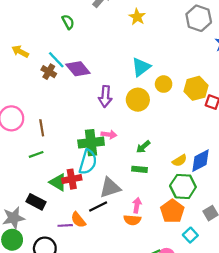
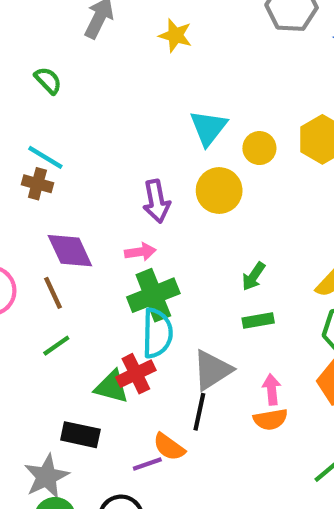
purple diamond: (78, 69) -> (70, 251), moved, turned 30
pink arrow: (109, 135) -> (140, 252), moved
black line: (98, 207) -> (199, 412), turned -36

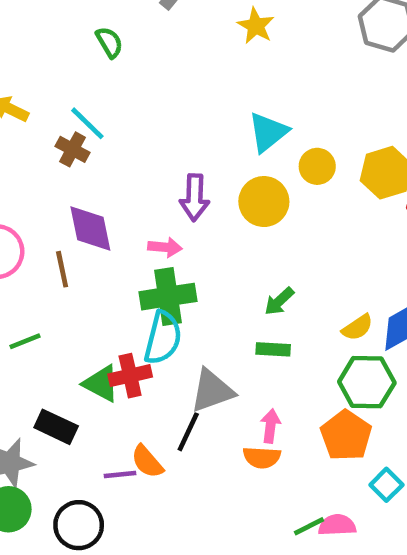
green line: (56, 346) -> (25, 341), moved

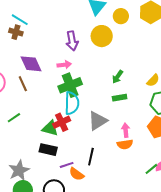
black rectangle: (56, 427) -> (48, 150), moved
black line: (188, 432) -> (91, 157), moved
orange semicircle: (147, 462) -> (77, 174), moved

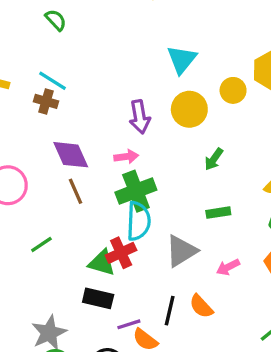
yellow circle: (121, 16) -> (233, 90), moved
green arrow: (118, 77) -> (214, 159), moved
brown line: (23, 84) -> (75, 191), moved
pink arrow: (126, 130) -> (228, 267), turned -112
orange semicircle: (125, 144) -> (201, 306), moved, turned 56

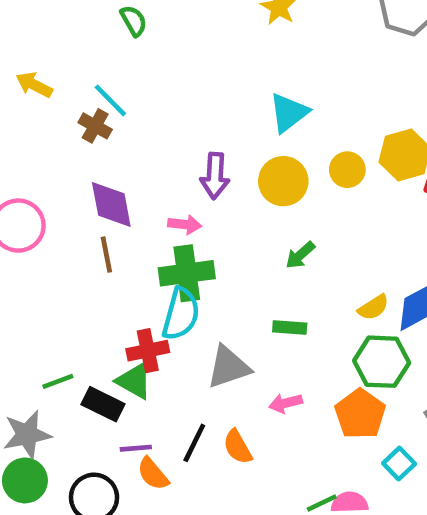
green line: (41, 244) -> (58, 381), moved
green triangle: (102, 263) -> (134, 381), moved

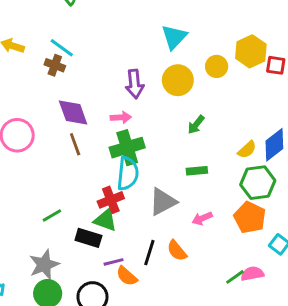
green line: (58, 381) -> (52, 215), moved

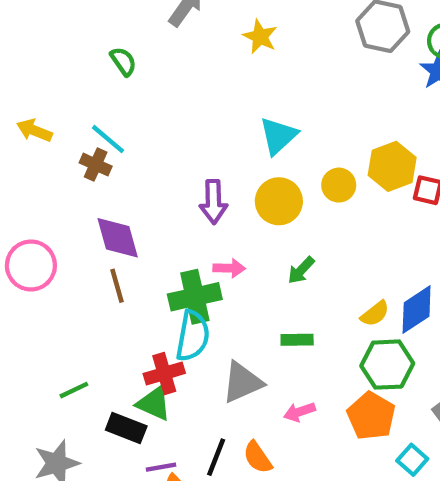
pink arrow: (121, 117) -> (229, 268), moved

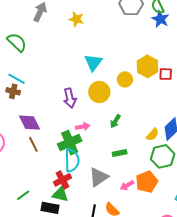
green semicircle: (123, 61) -> (17, 42), size x1.5
orange pentagon: (371, 416) -> (147, 182), moved, turned 30

